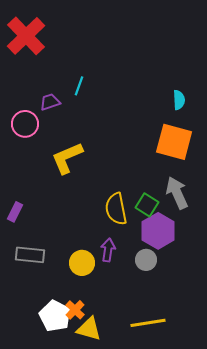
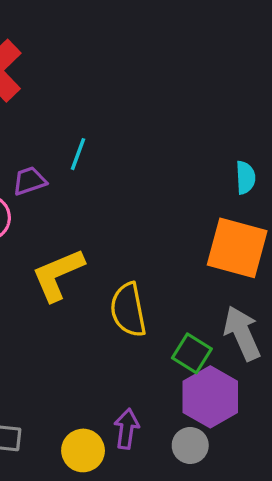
yellow semicircle: (116, 209) -> (128, 310), moved

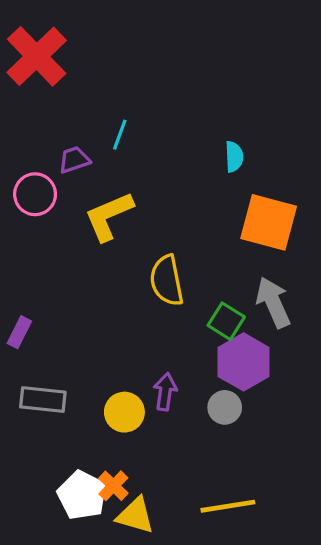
cyan semicircle: (245, 178) -> (234, 157), moved
yellow L-shape: (58, 275) -> (109, 216), moved

